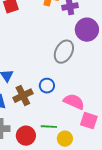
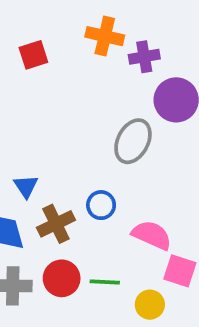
red circle: (26, 136) -> (62, 278), moved
yellow circle: (65, 139) -> (150, 305), moved

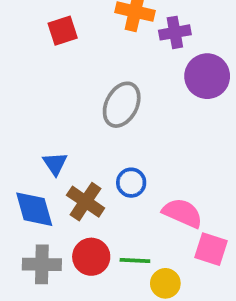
gray ellipse: (133, 141) -> (122, 105), moved
brown cross: (56, 224) -> (86, 202), turned -30
yellow circle: (150, 305) -> (165, 283), moved

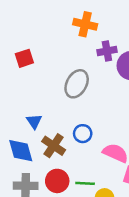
red square: (63, 31) -> (24, 58), moved
purple cross: (175, 32) -> (107, 51), moved

